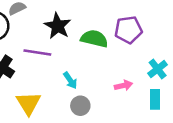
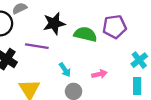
black star: (58, 26) -> (54, 23), turned 30
pink arrow: (123, 85) -> (99, 74), moved

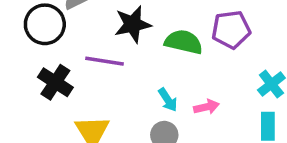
cyan arrow: (65, 70) -> (168, 100), moved

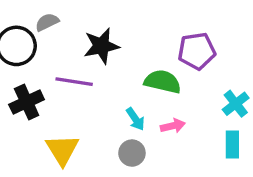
green semicircle: (184, 42) -> (163, 82), moved
black cross: (55, 82) -> (27, 102), turned 32

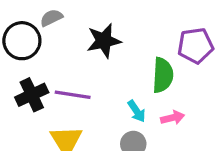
purple line: (74, 82) -> (73, 95), moved
green semicircle: (163, 82) -> (163, 75), turned 80

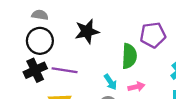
gray semicircle: (51, 18) -> (40, 15), moved, turned 35
black circle: (22, 41) -> (40, 41), moved

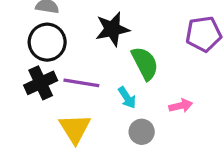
green semicircle: (129, 56) -> (145, 63), moved, turned -30
cyan arrow: (110, 82) -> (127, 98), moved

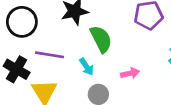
black cross: (41, 83) -> (17, 69), moved, turned -35

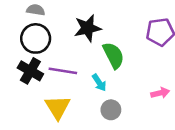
black cross: (17, 69) -> (30, 71), moved
pink arrow: (130, 73) -> (160, 93), moved

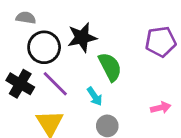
black circle: (36, 38) -> (44, 47), moved
purple line: (63, 71) -> (55, 84), turned 36

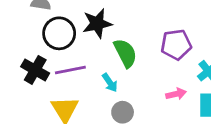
purple pentagon: (161, 42) -> (176, 45), moved
purple line: (55, 84) -> (70, 70), turned -56

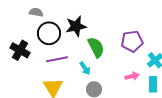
black cross: (35, 70) -> (20, 50), moved

